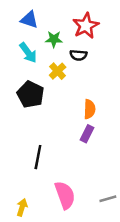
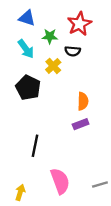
purple rectangle: (87, 134) -> (81, 124), turned 42

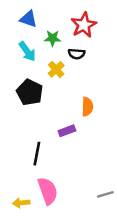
purple rectangle: (81, 124) -> (67, 131), moved
pink semicircle: (60, 181) -> (48, 191), moved
yellow arrow: (20, 192) -> (21, 203), turned -112

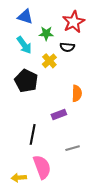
gray line: (105, 194) -> (73, 148), moved

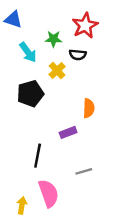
blue triangle: (25, 17) -> (13, 19), moved
black pentagon: (26, 81) -> (30, 94), turned 30
yellow arrow: (19, 178) -> (22, 205), turned 104

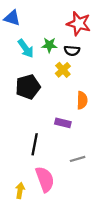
red star: (85, 26) -> (79, 24), turned -30
green star: (53, 39) -> (49, 45), moved
yellow cross: (57, 70) -> (63, 70), moved
purple rectangle: (68, 132) -> (63, 123), turned 35

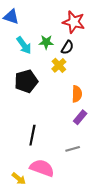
black semicircle: (72, 51) -> (67, 47), turned -64
purple rectangle: (63, 123) -> (80, 117), moved, turned -64
pink semicircle: (45, 179) -> (42, 168), turned -50
yellow arrow: (20, 191) -> (19, 179), turned 120

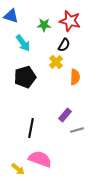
green star: (46, 42) -> (44, 25), moved
orange semicircle: (77, 94) -> (75, 77), moved
purple rectangle: (80, 117) -> (65, 115), moved
gray line: (73, 149) -> (77, 130), moved

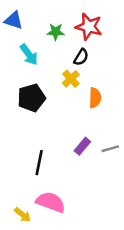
gray line: (77, 130) -> (110, 149), moved

